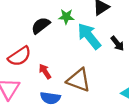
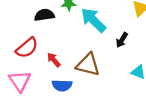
black semicircle: (41, 25) -> (44, 15), turned 36
black arrow: (117, 43) -> (122, 40), moved, turned 77

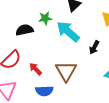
brown triangle: (88, 65) -> (66, 71), turned 50

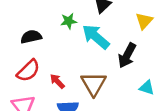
black semicircle: (24, 30) -> (31, 37), moved
black arrow: (94, 47) -> (127, 55), size x1.5

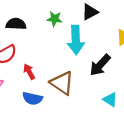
cyan arrow: (96, 37) -> (76, 40), turned -148
brown triangle: (94, 84) -> (62, 83), turned -40

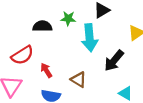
black semicircle: (16, 24) -> (42, 26), moved
brown triangle: (62, 83) -> (78, 80), size x0.7

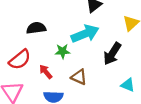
green star: (68, 18) -> (63, 51), moved
cyan arrow: (90, 38) -> (85, 34), turned -100

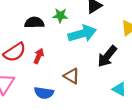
green star: (63, 51) -> (60, 15), moved
red arrow: (46, 72) -> (39, 56), moved, turned 56

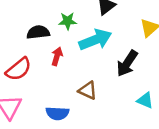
red arrow: (39, 56) -> (57, 56), moved

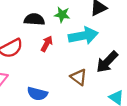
brown triangle: (88, 90) -> (79, 77), moved

